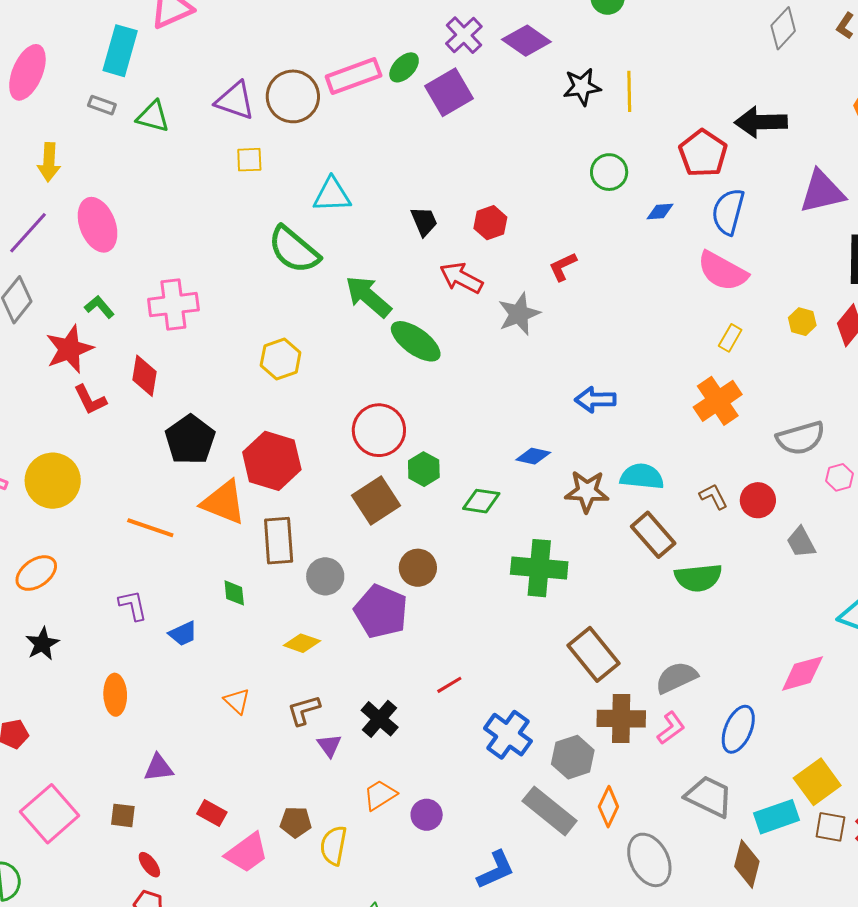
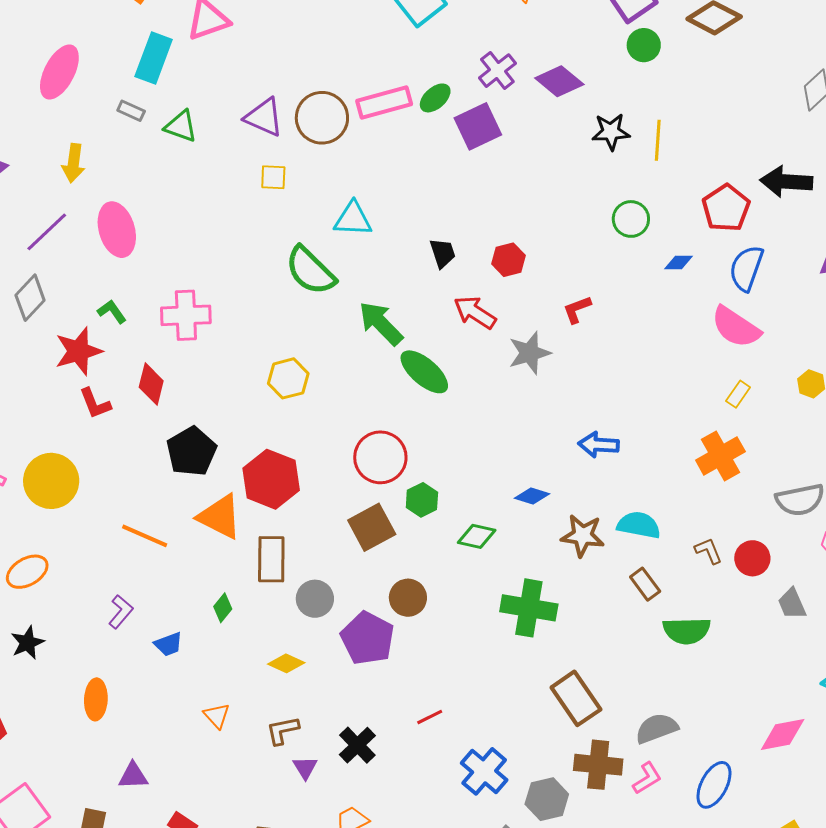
brown rectangle: (653, 535) -> (645, 584), size x0.7
green diamond: (234, 593) -> (223, 608), turned 40
purple L-shape: (133, 605) -> (121, 612), turned 48

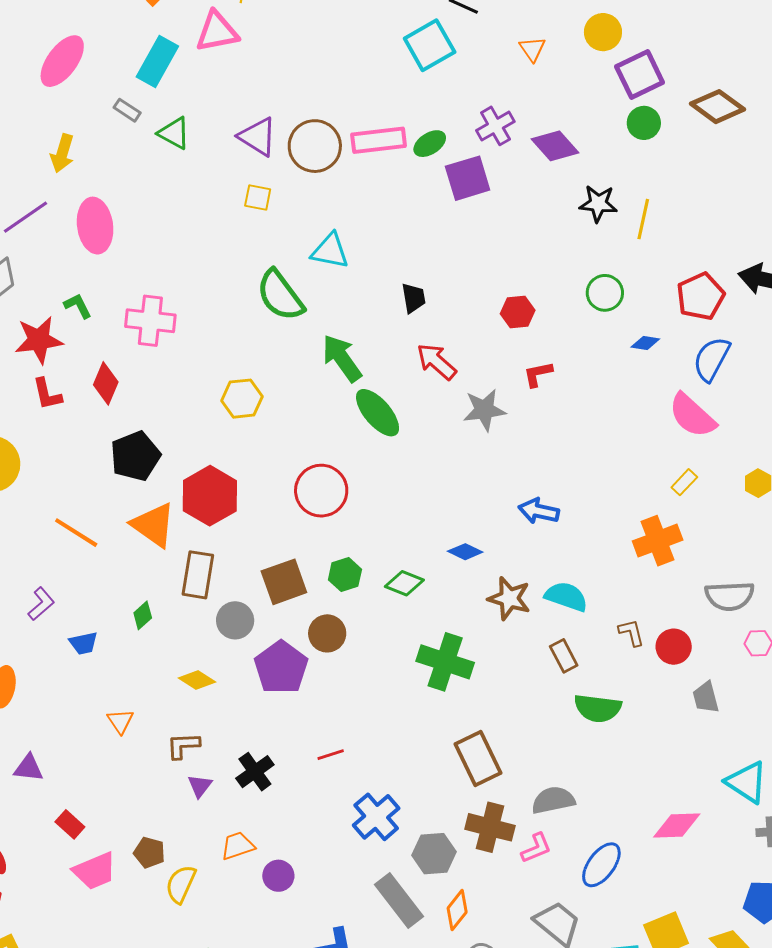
red hexagon: (508, 260) -> (518, 312), moved
green hexagon: (422, 500) -> (345, 575), moved
brown square: (372, 527) -> (284, 582), moved

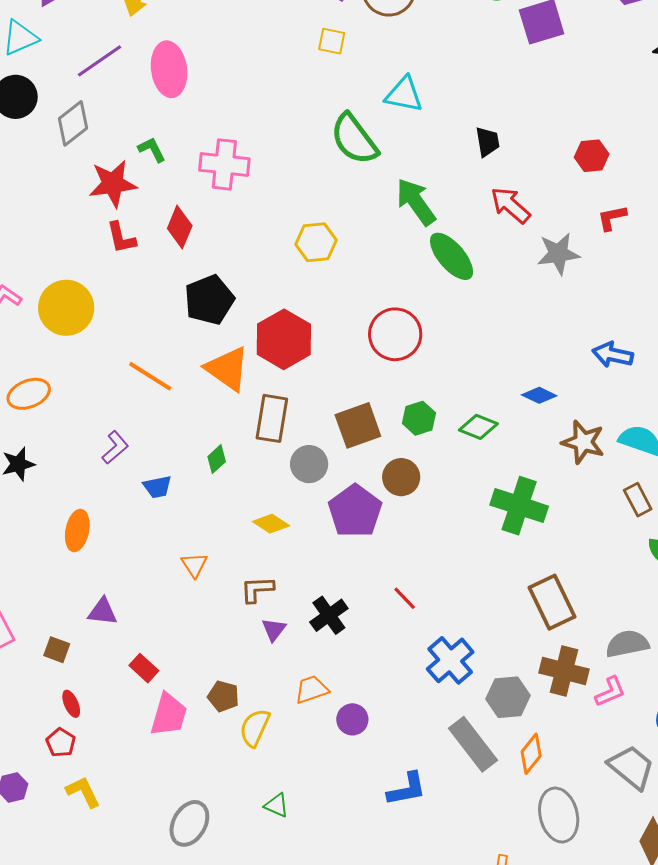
red line: (331, 755) -> (405, 598), turned 64
pink trapezoid: (95, 871) -> (169, 715), turned -51

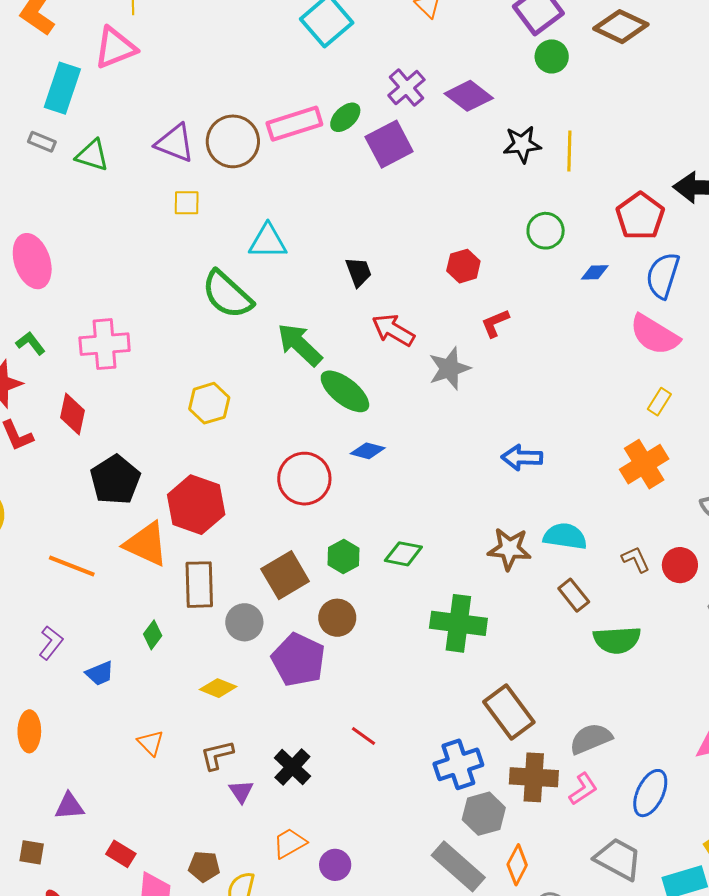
blue diamond: (539, 395) -> (368, 451), moved
blue cross: (450, 660) -> (458, 764), moved, turned 33

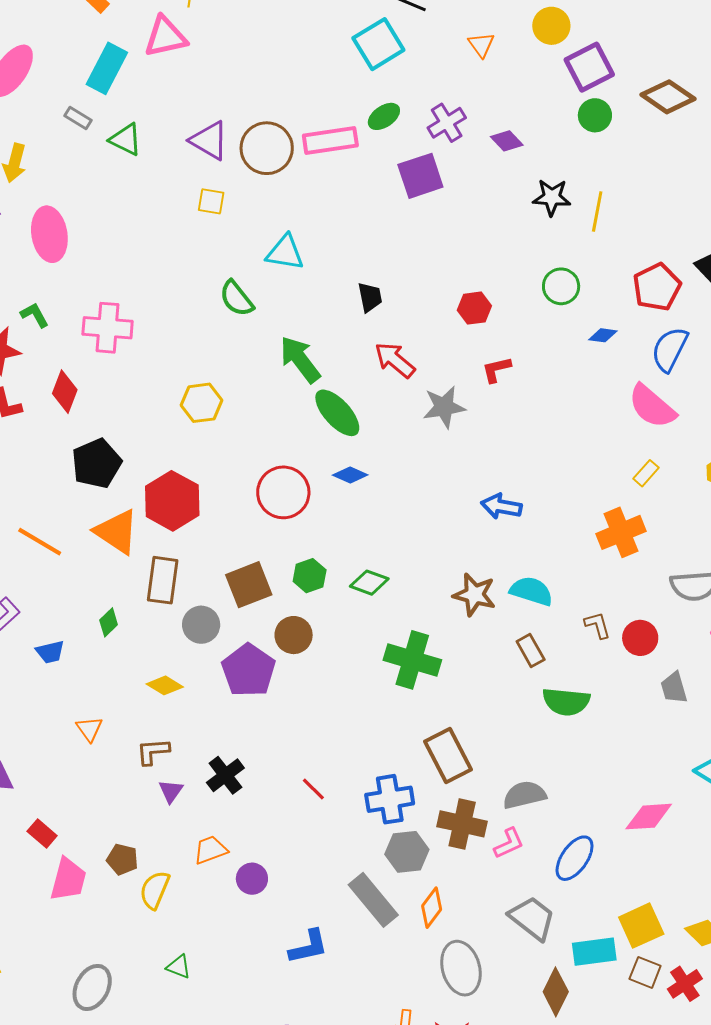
purple diamond: (469, 96) -> (507, 141), size x0.7
green ellipse: (345, 117) -> (384, 116), moved
green semicircle: (227, 295) -> (237, 299), size x0.7
red line: (364, 736) -> (313, 789), moved

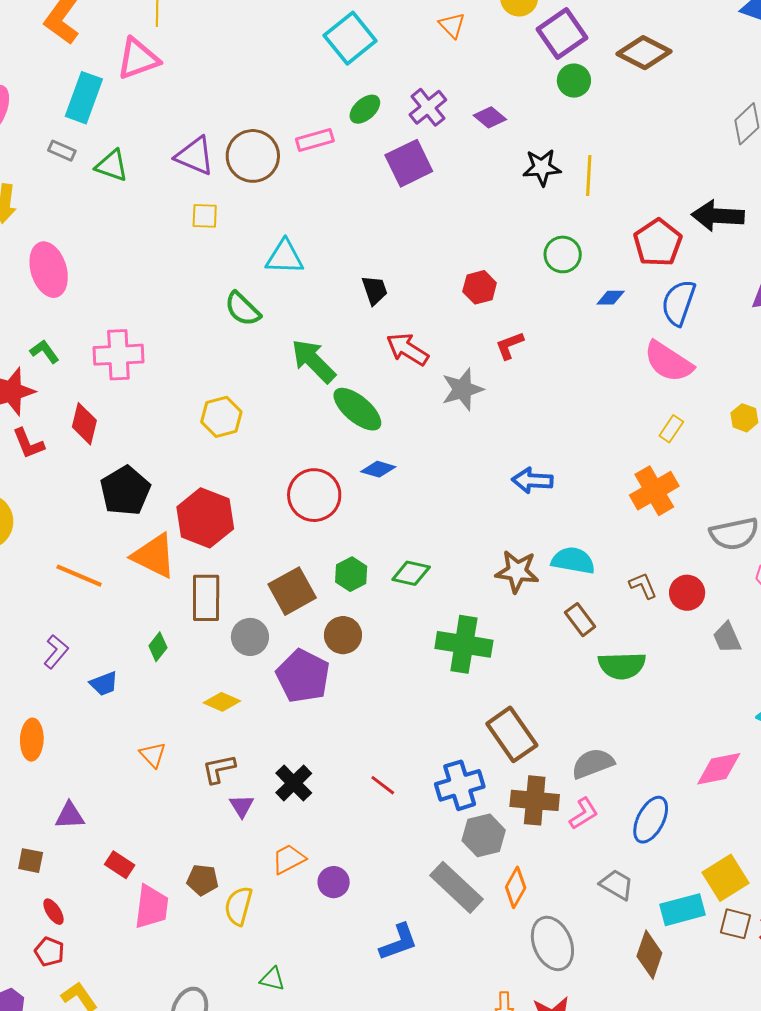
pink rectangle: (330, 141) -> (315, 140), size x0.7
gray trapezoid: (532, 918) -> (617, 885), size x0.7

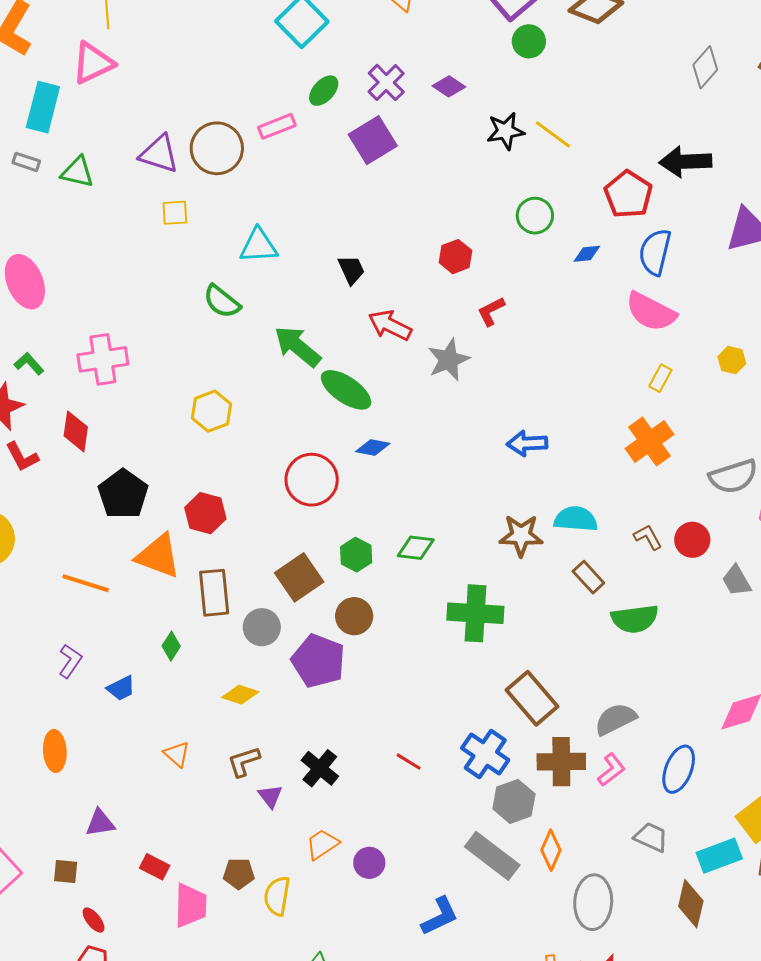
yellow line: (589, 176) -> (553, 134), turned -51
red hexagon: (205, 518) -> (205, 513), size x0.7
blue cross: (460, 785) -> (485, 754), turned -33
gray ellipse: (552, 943) -> (593, 902), turned 32

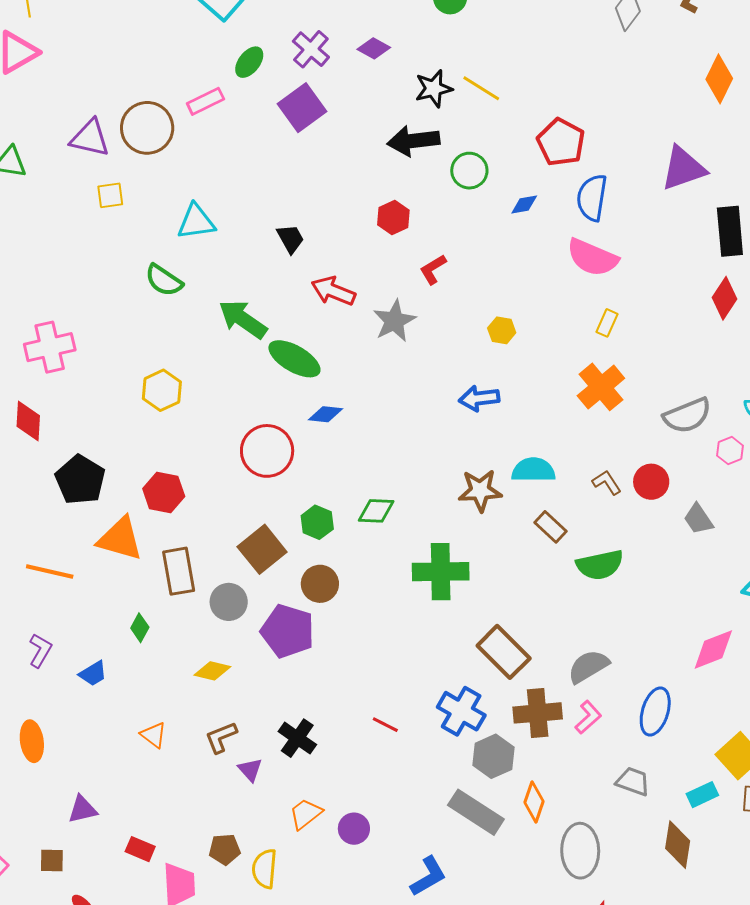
black arrow: (685, 162) -> (413, 141), moved
yellow hexagon: (732, 360) -> (502, 330), moved
cyan rectangle: (719, 856) -> (702, 795), size x0.7

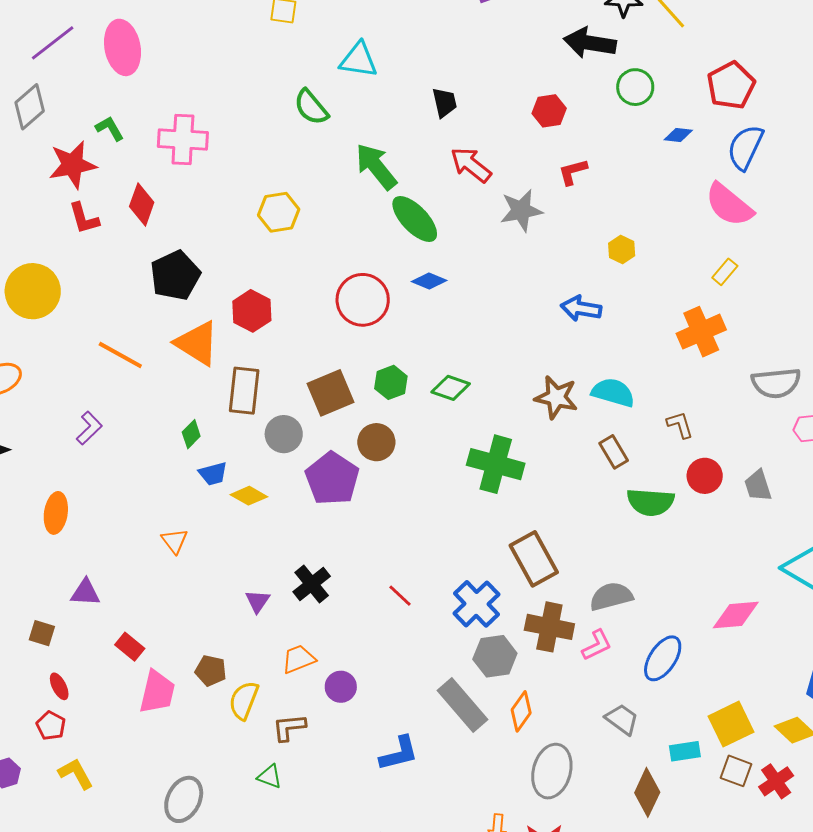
red circle: (651, 482) -> (705, 476), moved
blue trapezoid: (93, 674) -> (213, 474), moved
brown L-shape: (221, 737) -> (289, 727), moved

